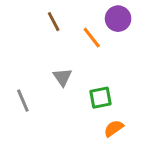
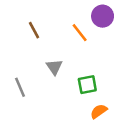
brown line: (54, 22) -> (34, 30), moved

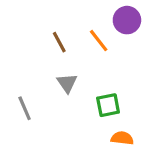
brown line: (34, 30) -> (59, 42), moved
orange semicircle: (99, 111) -> (122, 138), turned 42

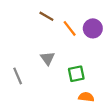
purple circle: (127, 20) -> (93, 28), moved
brown line: (59, 42) -> (46, 16), moved, turned -32

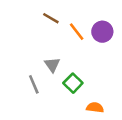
green square: (76, 74) -> (73, 83), moved, turned -35
gray line: (18, 76) -> (34, 84), moved

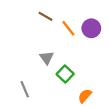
gray line: (34, 84) -> (25, 89), moved
orange semicircle: (95, 108) -> (85, 96), turned -56

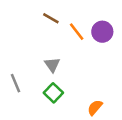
green square: (65, 74) -> (53, 93), moved
gray line: (25, 89) -> (15, 83), moved

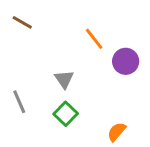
brown line: (51, 18) -> (22, 22), moved
purple circle: (102, 32) -> (126, 61), moved

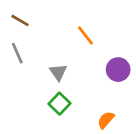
purple circle: (126, 61) -> (118, 70), moved
gray line: (19, 102) -> (17, 53), moved

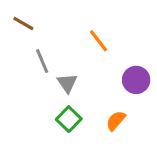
gray line: (17, 53) -> (42, 61), moved
orange semicircle: (106, 120) -> (116, 121), moved

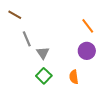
orange line: (99, 41) -> (88, 26), moved
orange semicircle: (116, 121) -> (74, 77), turned -48

